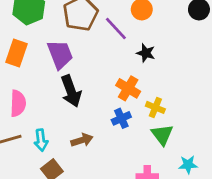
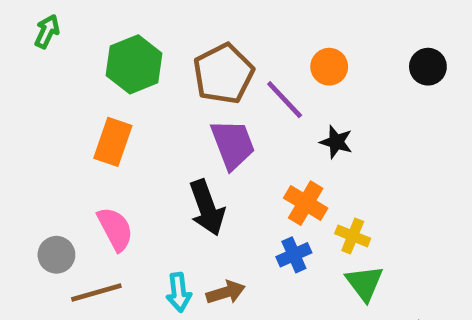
purple trapezoid: (60, 54) -> (233, 144), moved
pink semicircle: (18, 103) -> (115, 229), turned -30
cyan arrow: (41, 140) -> (179, 292), moved

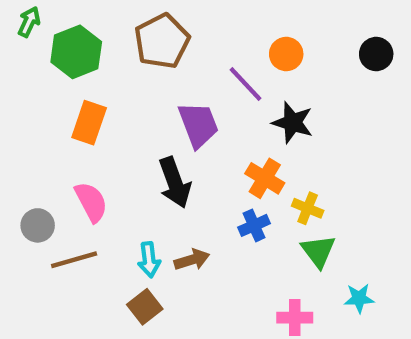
green hexagon: (134, 64) -> (76, 52), moved
brown pentagon: (223, 74) -> (162, 41), moved
black star: (336, 142) -> (293, 123), size x1.4

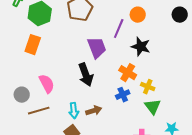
purple line: (245, 84) -> (119, 29), turned 66
orange rectangle: (89, 123) -> (33, 45), moved

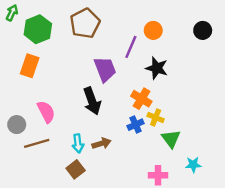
yellow cross: (148, 87) -> (156, 118), moved

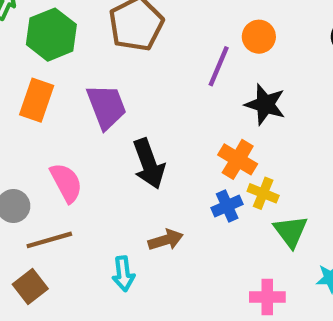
purple trapezoid: (105, 69) -> (106, 107), moved
cyan arrow: (78, 143) -> (123, 274), moved
brown square: (76, 169) -> (30, 286), moved

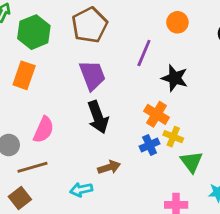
orange circle: (259, 37) -> (177, 22), moved
purple trapezoid: (106, 107) -> (92, 75), moved
pink semicircle: (66, 183) -> (44, 130), turned 52
cyan arrow: (123, 274) -> (81, 190), turned 85

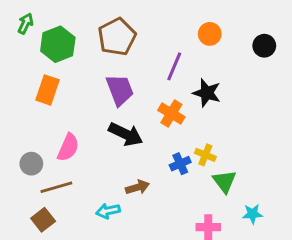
orange cross: (157, 114) -> (171, 114), moved
black arrow: (98, 117) -> (126, 134), turned -44

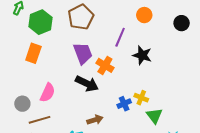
orange cross: (171, 114) -> (105, 65), moved

